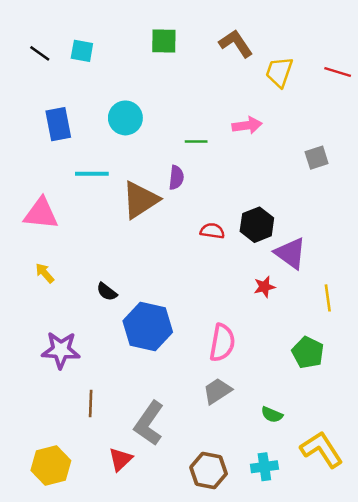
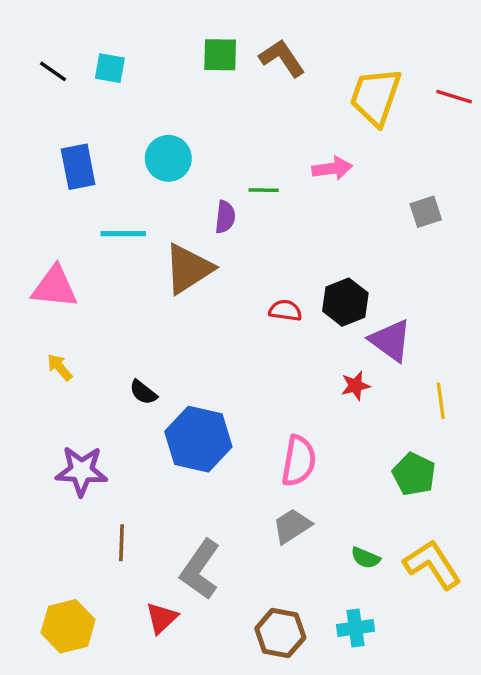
brown L-shape: (236, 43) -> (282, 58), moved
yellow trapezoid: (279, 72) -> (376, 97), size x1.4
purple semicircle: (176, 178) -> (225, 217), moved
yellow L-shape: (322, 449) -> (432, 564), moved

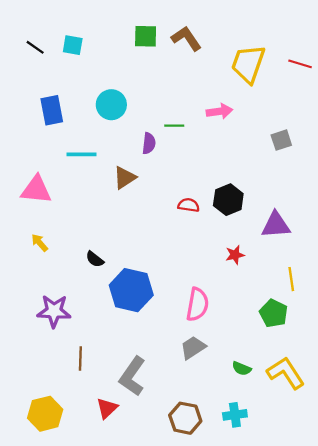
brown triangle: (188, 269) -> (125, 178), size x0.7
purple triangle: (391, 341) -> (276, 225), moved, turned -40
yellow line: (441, 401) -> (291, 279), moved

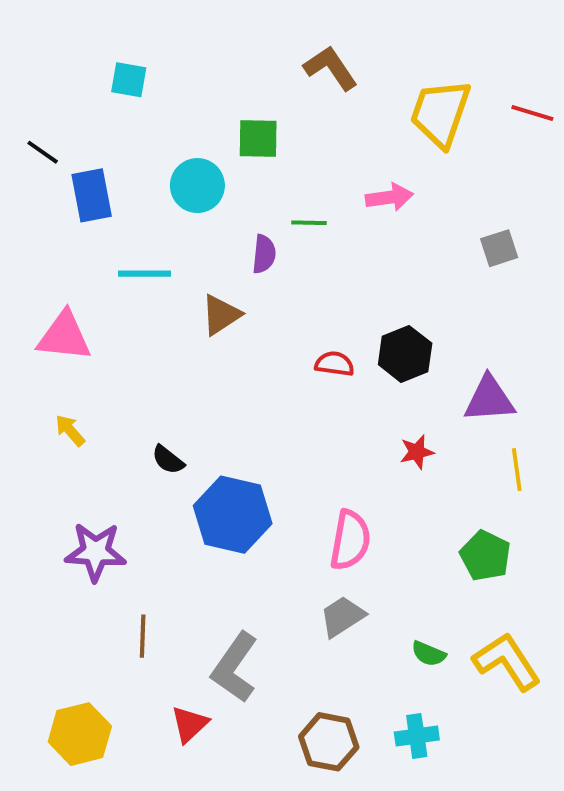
green square: (146, 36) -> (258, 139), moved
black line: (35, 47) -> (43, 152), moved
yellow line: (291, 279) -> (517, 470), moved

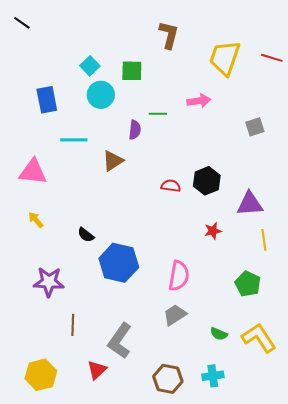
brown L-shape: (331, 68) -> (169, 35), turned 48
cyan square: (129, 80) -> (90, 66), moved, turned 36
black line: (43, 152) -> (22, 23), moved

